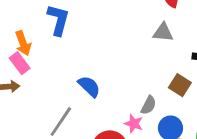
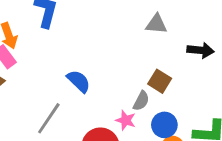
brown square: (180, 85) -> (160, 81), moved

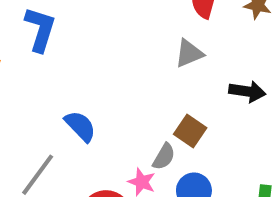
gray triangle: (156, 24) -> (189, 53), turned -30

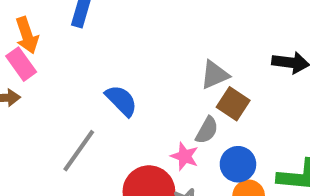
gray triangle: (189, 53) -> (215, 75), moved

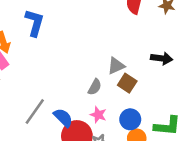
blue semicircle: (121, 101) -> (63, 118), moved
gray semicircle: (207, 130) -> (95, 87), moved

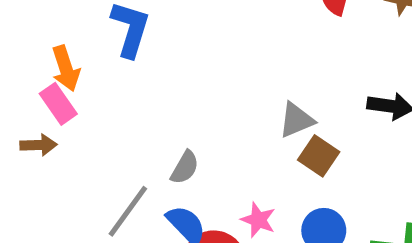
gray semicircle: (95, 87) -> (185, 168), moved

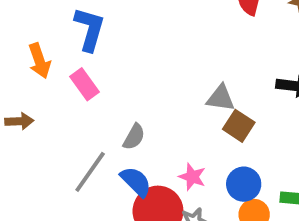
pink rectangle: (58, 104) -> (85, 84), moved
gray triangle: (296, 120) -> (221, 98), turned 32

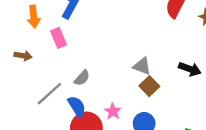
brown arrow: (19, 121) -> (23, 56), moved

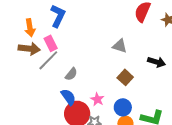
brown arrow: (23, 56) -> (29, 49), moved, size x1.5
gray triangle: (142, 66) -> (120, 46), moved
gray line: (49, 94) -> (48, 60), moved

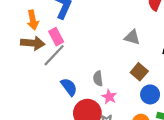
gray semicircle: (71, 74) -> (98, 79), moved, turned 136
blue semicircle: (68, 97) -> (69, 87), moved
blue circle: (123, 107) -> (150, 94), moved

